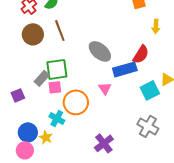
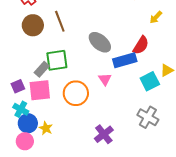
yellow arrow: (156, 26) -> (156, 17), turned 40
pink square: (55, 87) -> (40, 90), moved, size x1.6
cyan cross: (57, 118) -> (21, 109), moved

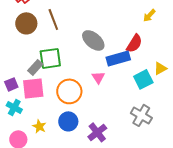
blue circle: (28, 123) -> (68, 121), moved

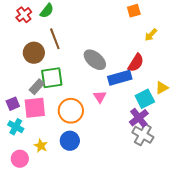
brown circle: (26, 23) -> (34, 53), moved
purple cross: (97, 132) -> (139, 118), moved

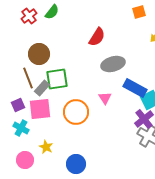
brown line: (55, 39) -> (28, 78), moved
gray ellipse: (95, 60) -> (113, 64), moved, turned -55
red semicircle: (136, 63) -> (97, 37), moved
blue rectangle: (120, 78) -> (135, 88), moved, turned 45
blue circle: (70, 141) -> (76, 164), moved

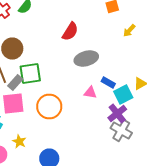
blue rectangle: (135, 88) -> (108, 82), size x0.6
pink triangle: (105, 98) -> (90, 92), moved, turned -48

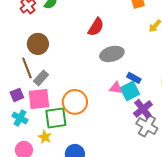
green square: (30, 74) -> (56, 118), moved
cyan square: (123, 94) -> (130, 91), moved

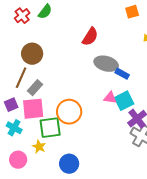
gray ellipse: (112, 54) -> (106, 64), turned 30
brown line: (27, 68) -> (21, 78), turned 45
blue rectangle: (134, 78) -> (122, 74), moved

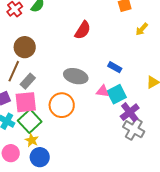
gray ellipse: (106, 64) -> (76, 76), moved
green square: (50, 128) -> (30, 121), moved, turned -35
blue circle: (69, 164) -> (40, 157), moved

